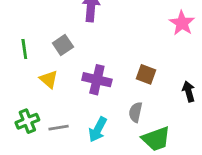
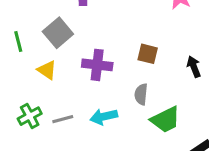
gray square: (63, 45) -> (58, 33), size x1.4
cyan arrow: (98, 130) -> (104, 117), turned 55

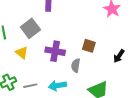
black arrow: (194, 67) -> (119, 56), turned -128
gray semicircle: (141, 94) -> (76, 65), moved

